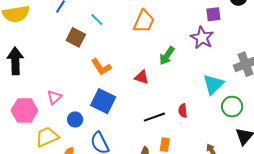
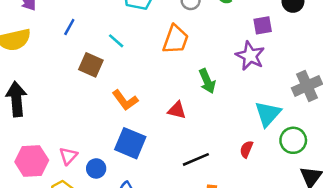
green arrow: (167, 56) -> (207, 81), turned -54
pink triangle: (54, 97) -> (68, 156), moved
red semicircle: (183, 111) -> (246, 149), moved, turned 32

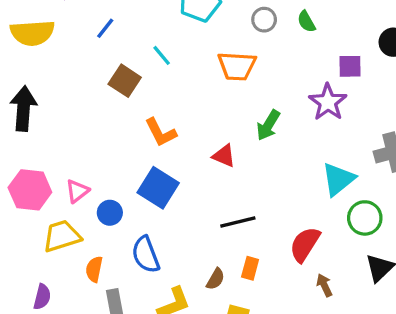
orange trapezoid: (176, 39) -> (237, 66), turned 64
green arrow: (207, 81) -> (268, 125), turned 45
red semicircle: (246, 149) -> (305, 244), moved, size x1.6

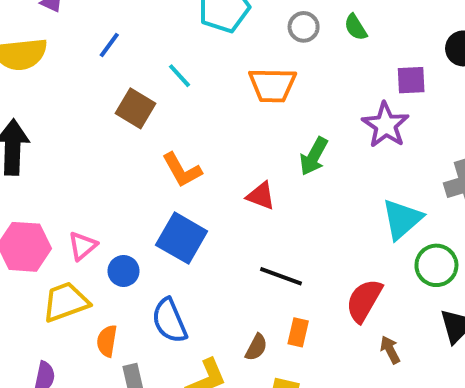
black line: (238, 222) -> (281, 276), turned 36

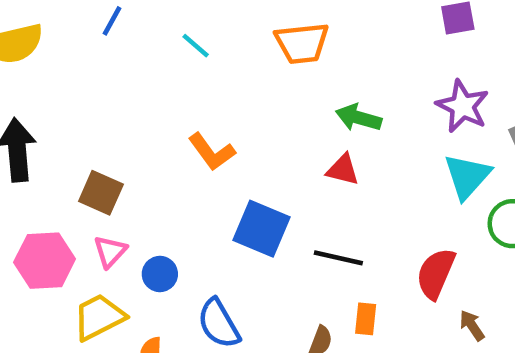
brown square: (135, 108) -> (101, 193), moved
purple star: (386, 125) -> (463, 106), moved
green arrow: (314, 156) -> (359, 118), turned 84
red triangle: (261, 196) -> (343, 170), moved
blue square: (182, 238) -> (262, 229), moved

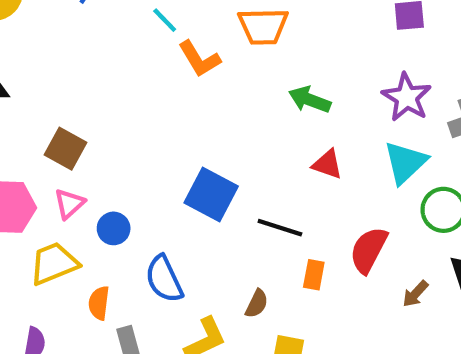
orange L-shape: (212, 152) -> (199, 59), moved
red triangle: (343, 170) -> (327, 164), moved
orange rectangle: (366, 319) -> (314, 275), moved
brown arrow: (472, 325) -> (415, 294), moved, turned -108

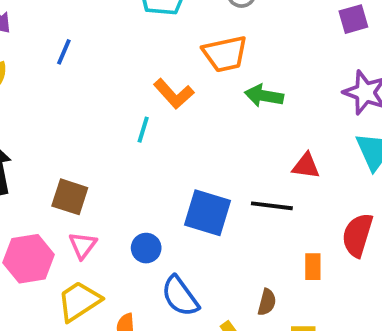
cyan line: (165, 20) -> (143, 130), moved, turned 72
green arrow: (310, 100) -> (264, 96), moved
blue circle: (114, 228) -> (146, 248), moved
black line: (280, 228) -> (272, 206), moved

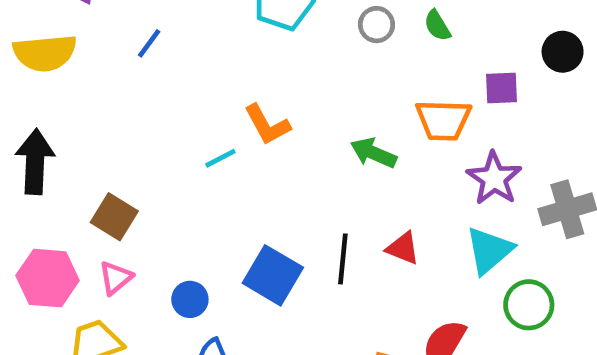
orange trapezoid: (225, 54) -> (443, 120), moved
cyan line: (143, 130) -> (220, 158), turned 32
black line: (272, 206) -> (343, 259), moved, turned 75

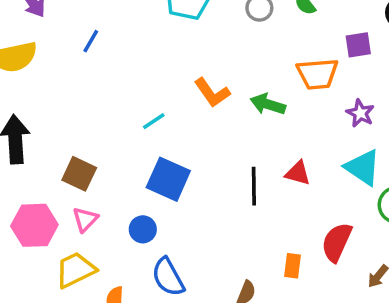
orange L-shape: (267, 125) -> (212, 93), moved
purple star: (494, 178) -> (360, 113), size x0.7
cyan triangle: (489, 250) -> (363, 167), turned -39
blue square: (273, 275) -> (168, 179), moved

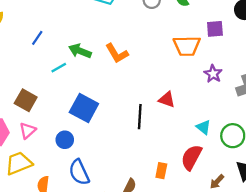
blue line: (91, 41) -> (37, 38), moved
green arrow: (268, 104) -> (80, 51), moved
cyan line: (154, 121) -> (59, 68), moved
cyan triangle: (363, 167) -> (203, 127), moved, size x0.6
red triangle: (298, 173) -> (167, 100), moved

